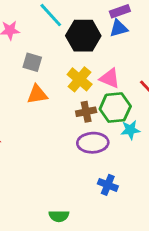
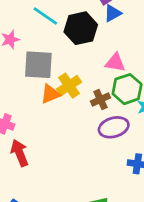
gray square: (32, 62) -> (38, 65), size x1.6
yellow cross: (80, 79) -> (69, 86), moved, turned 30

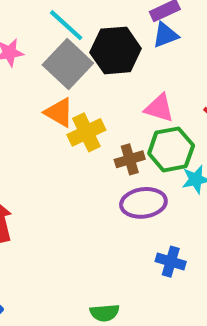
gray square: (38, 65) -> (68, 64), moved, turned 32
orange triangle: (50, 94) -> (59, 112), moved, turned 45

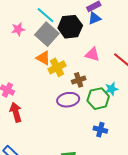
green hexagon: (171, 149) -> (98, 99), moved
purple ellipse: (143, 203) -> (68, 100), moved

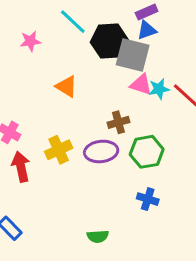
gray square: (47, 34) -> (133, 55), moved, turned -30
yellow cross: (57, 67) -> (59, 150), moved
cyan star: (111, 89) -> (159, 89), moved

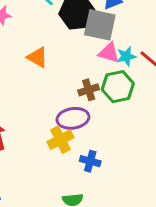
yellow cross: (59, 150) -> (60, 140), moved
green hexagon: (147, 152) -> (118, 87), moved
blue cross: (148, 199) -> (90, 161), moved

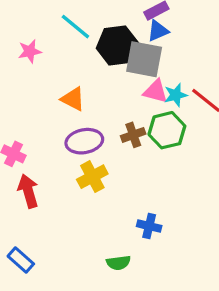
purple ellipse: (73, 118) -> (84, 141), moved
yellow cross: (60, 140) -> (92, 177), moved
blue cross: (90, 161) -> (149, 226), moved

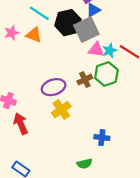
gray square: (144, 59) -> (86, 30), turned -30
orange triangle: (73, 99) -> (34, 35), moved

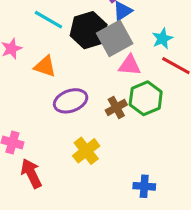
orange triangle: (34, 35) -> (45, 66), moved
cyan star: (110, 50) -> (162, 39), moved
purple ellipse: (54, 87) -> (71, 101), moved

